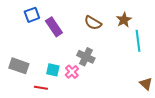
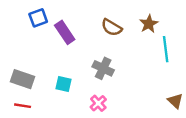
pink cross: (72, 72) -> (98, 103), moved
red line: (41, 88) -> (23, 106), moved

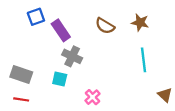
brown star: (149, 24) -> (140, 22), turned -30
cyan line: (166, 49) -> (143, 60), moved
gray cross: (103, 68) -> (72, 56), moved

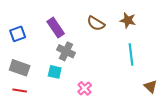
blue square: (36, 17) -> (18, 34), moved

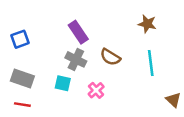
brown semicircle: (96, 23) -> (110, 57), moved
purple rectangle: (56, 28) -> (78, 32), moved
pink cross: (85, 88) -> (96, 90), moved

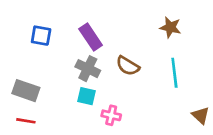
blue square: (20, 39) -> (41, 36), moved, turned 30
cyan square: (63, 83) -> (86, 96), moved
pink cross: (96, 90) -> (111, 115), moved, turned -35

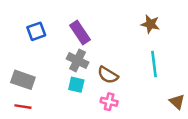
blue square: (41, 36) -> (36, 31), turned -30
brown semicircle: (128, 66) -> (108, 75), moved
pink cross: (111, 115) -> (109, 102), moved

